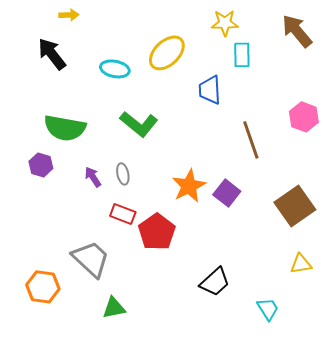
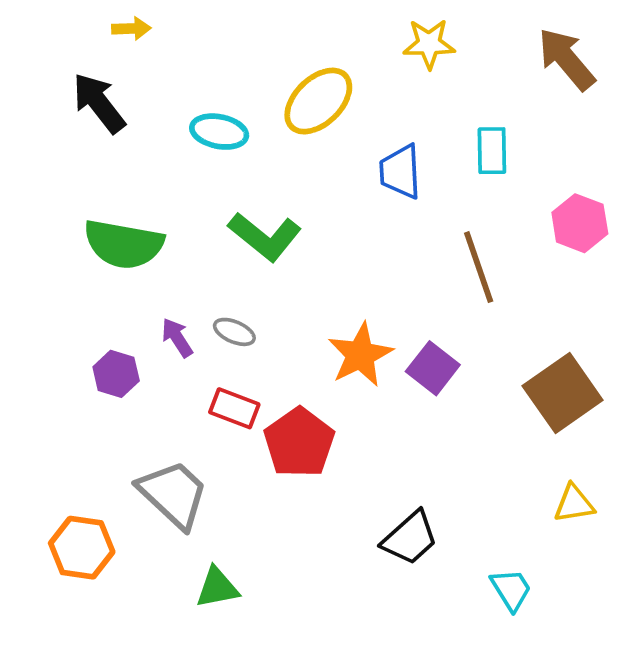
cyan rectangle: (242, 55) -> (492, 151), moved
purple hexagon: (41, 165) -> (116, 374), moved
gray ellipse: (123, 174) -> (234, 332), turned -55

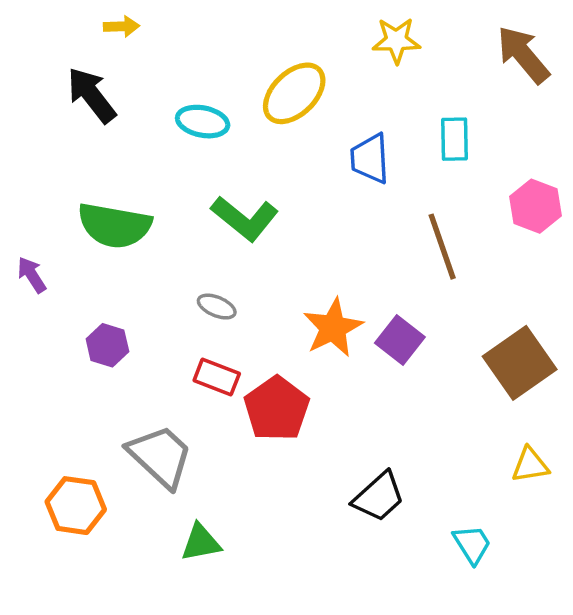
purple arrow: (177, 338) -> (32, 275), moved

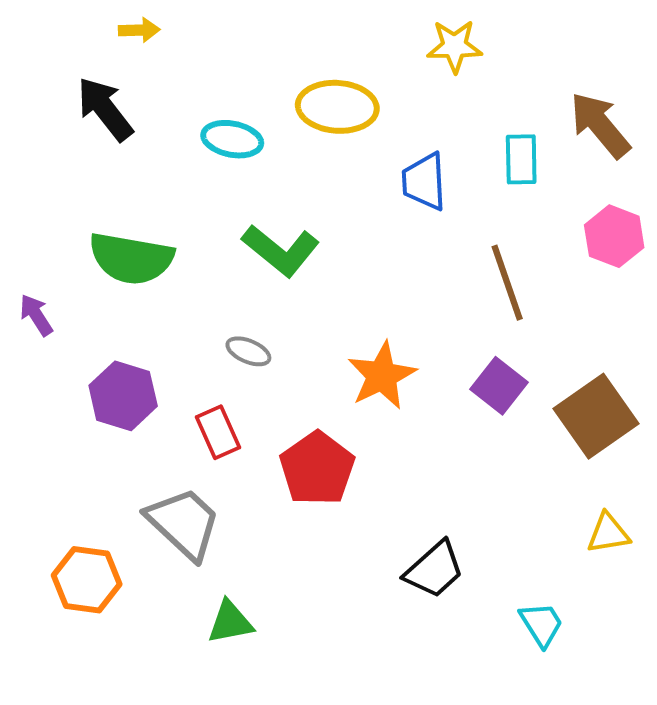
brown arrow: (523, 55) -> (600, 125), moved
yellow ellipse: (294, 93) -> (337, 107), turned 48
purple square: (400, 340) -> (499, 386), moved
purple hexagon: (107, 345) -> (123, 396), size x1.4
red rectangle: (217, 377) -> (218, 432), moved, turned 45

